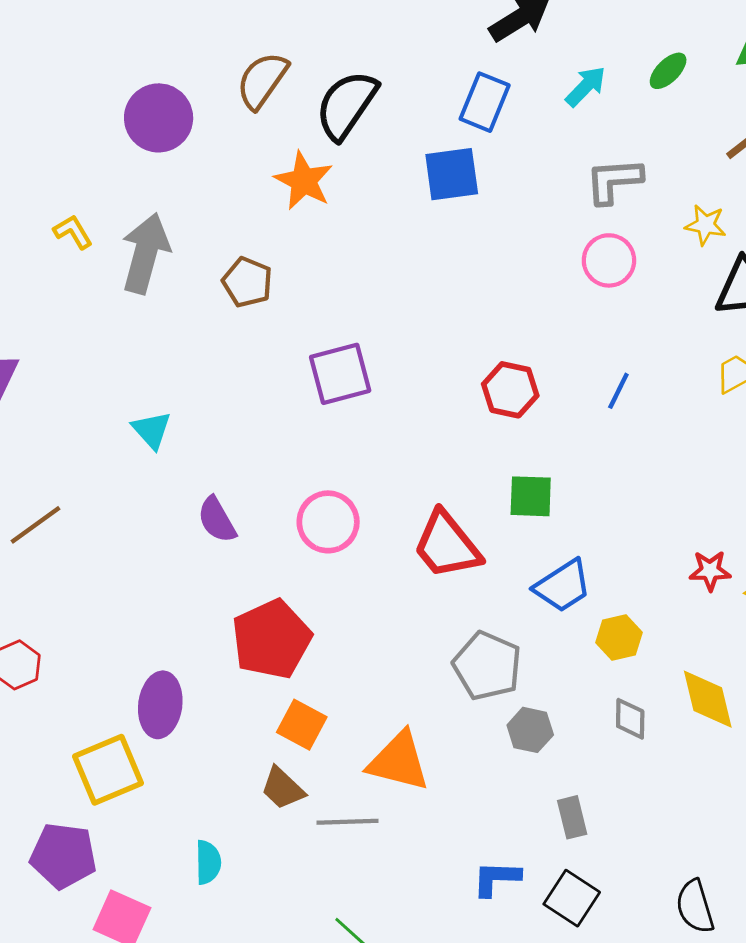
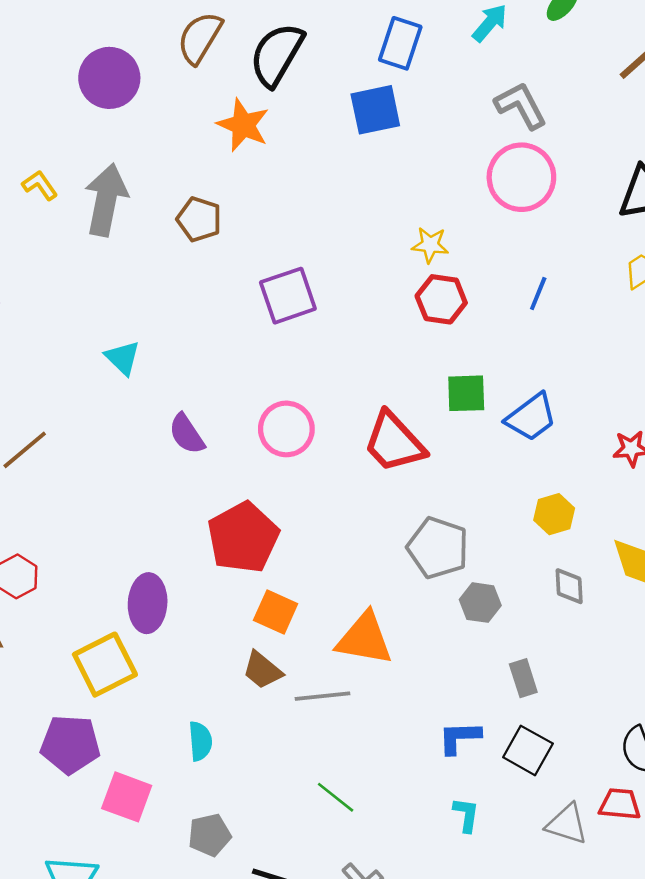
gray L-shape: (614, 181) -> (521, 106), turned 70
yellow star: (706, 225) -> (430, 245), moved
pink circle: (609, 260) -> (521, 177), size x1.4
blue trapezoid: (563, 586) -> (531, 417), moved

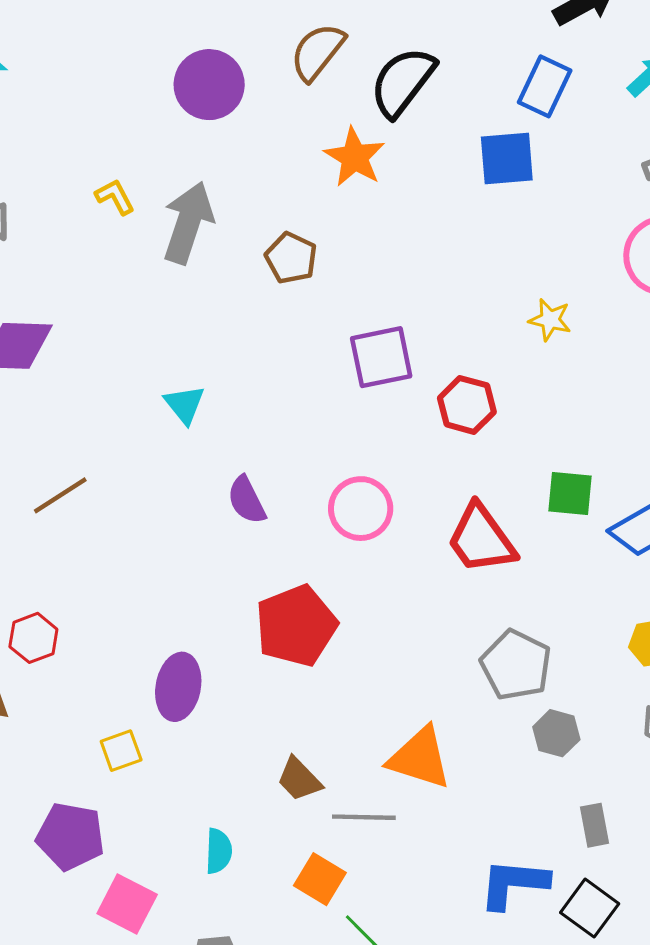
red hexagon: (441, 299) -> (467, 405), moved
orange square: (276, 612) -> (320, 879), moved
yellow square: (105, 665) -> (121, 751), size x0.6
blue L-shape: (459, 738) -> (514, 884), size x1.4

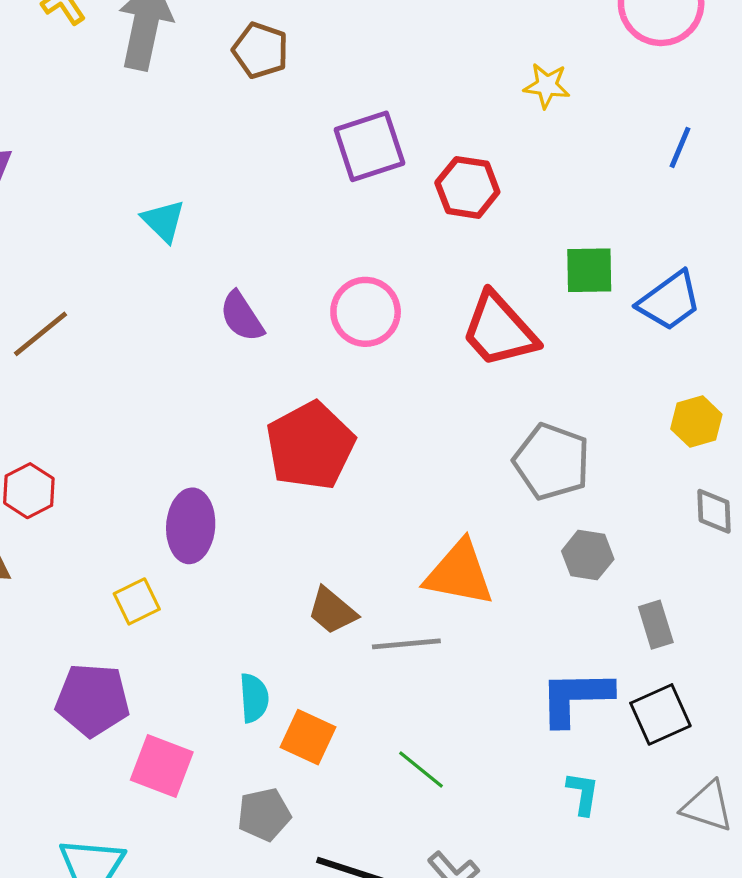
gray hexagon: (556, 733) -> (588, 555), moved
orange square: (320, 879) -> (308, 737), moved
black square: (590, 908) -> (660, 714), turned 36

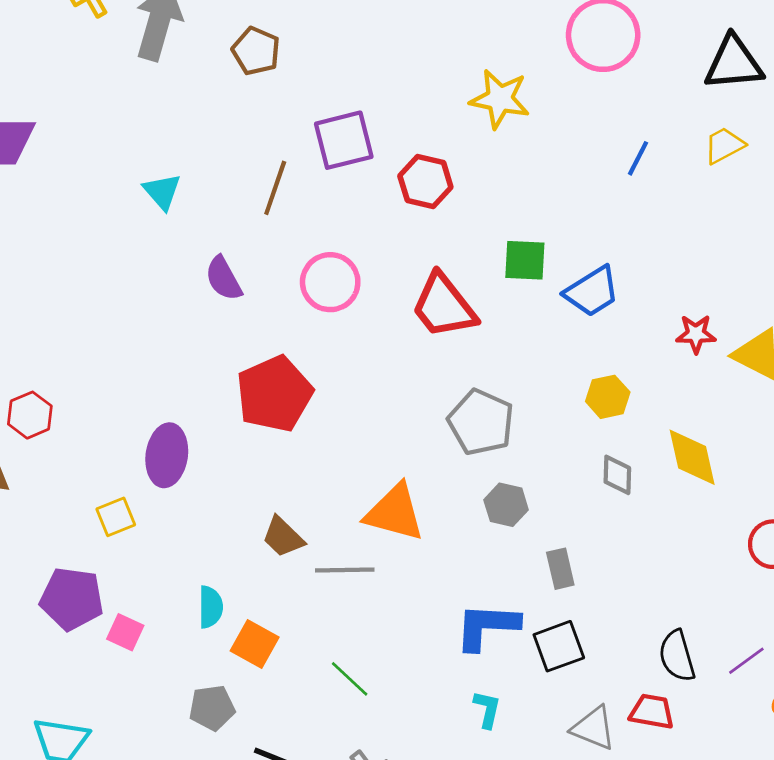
yellow star: (547, 86) -> (500, 99), size x1.5
blue line: (680, 147) -> (638, 158), moved
brown line: (40, 334) -> (275, 188), moved, turned -36
pink square: (162, 766) -> (125, 632), moved, size x0.7

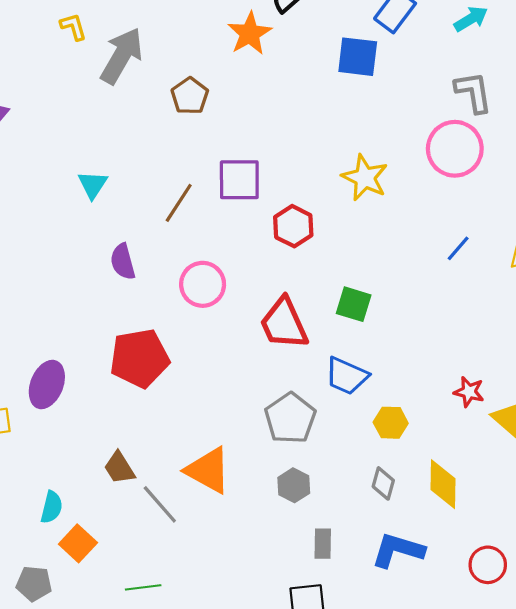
blue trapezoid: (592, 291) -> (347, 376), moved, turned 42
gray line: (345, 570) -> (160, 504), turned 36
blue L-shape: (487, 626) -> (398, 550), moved
green line: (350, 679) -> (143, 587), turned -64

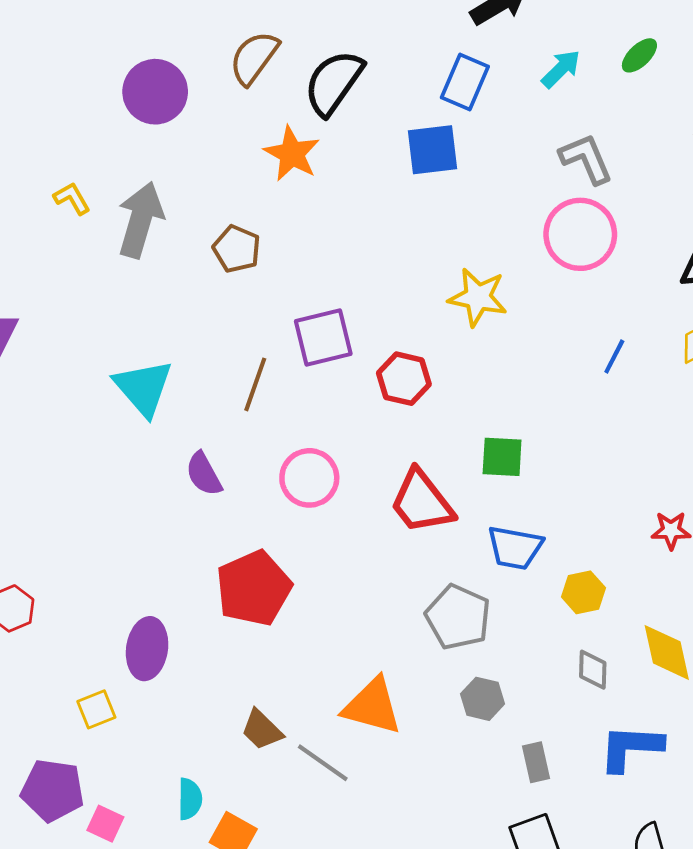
cyan triangle: (93, 185) -> (143, 388), size x1.6

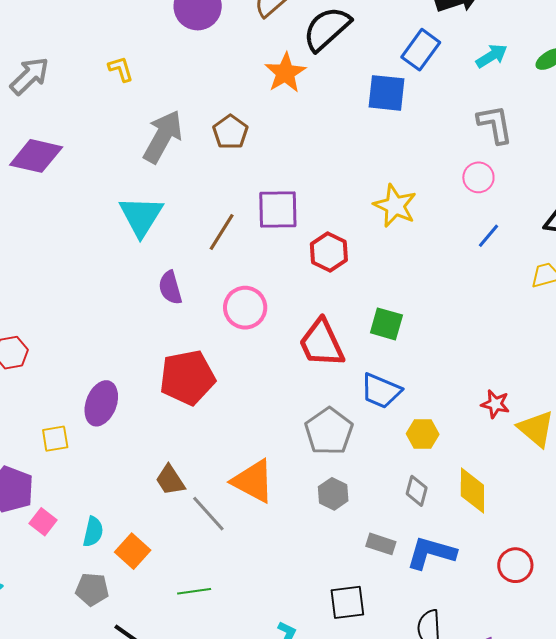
gray arrow: (140, 220) -> (163, 137), moved
pink circle: (580, 234) -> (478, 177), size x0.6
blue line: (614, 356) -> (489, 236), moved
gray rectangle: (536, 762) -> (381, 544), moved, turned -72
cyan semicircle: (190, 799) -> (93, 532), moved

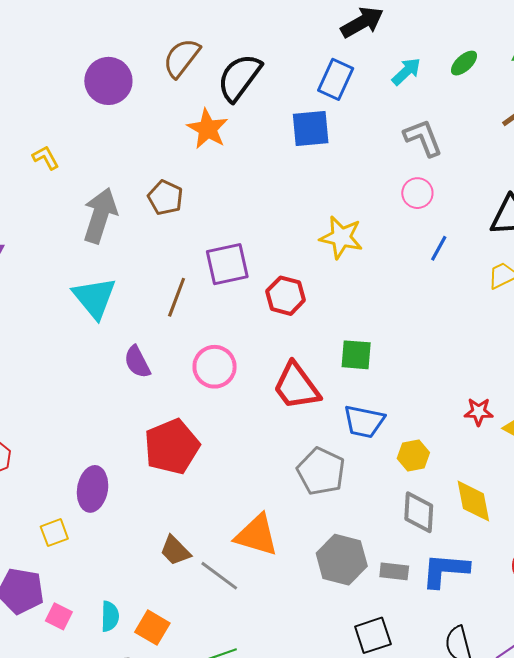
gray diamond: (417, 491) -> (419, 512), size x1.4
gray hexagon: (333, 494) -> (342, 560), moved, size x1.6

